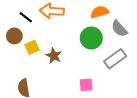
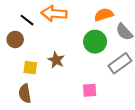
yellow square: (32, 47) -> (30, 68), moved, turned 32

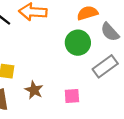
brown star: (56, 60) -> (34, 90), moved

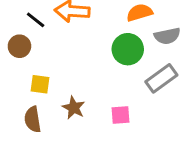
gray semicircle: (110, 32) -> (167, 36), turned -60

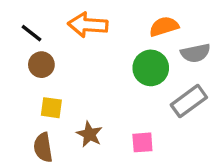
black line: (36, 20) -> (31, 33), moved
brown circle: (19, 46) -> (41, 65), moved

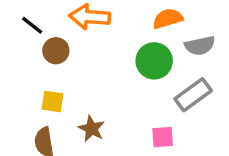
brown circle: (41, 65) -> (56, 51), moved
pink square: (142, 142) -> (163, 137), moved

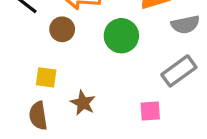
brown circle: (56, 51) -> (62, 29), moved
green circle: (154, 61) -> (121, 36), moved

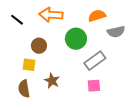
brown circle: (62, 29) -> (39, 46), moved
gray rectangle: (179, 71) -> (95, 61), moved

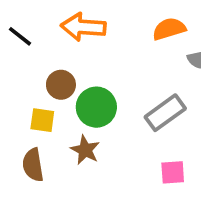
green circle: (76, 39) -> (96, 107), moved
pink square: (94, 86) -> (173, 172), moved

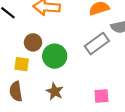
gray rectangle: (165, 113) -> (97, 44), moved
brown star: (85, 150) -> (55, 91), moved

